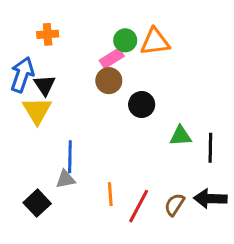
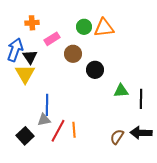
pink rectangle: (112, 58) -> (52, 39), moved
red line: (139, 206) -> (58, 131), moved

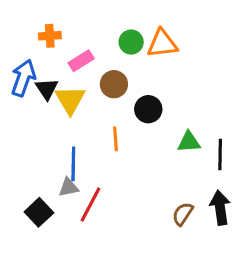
yellow triangle: (25, 74) -> (70, 100), moved
orange line: (74, 130) -> (115, 139), moved
black arrow: (141, 133) -> (220, 208), turned 80

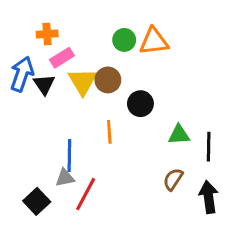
pink rectangle: (81, 61) -> (62, 58), moved
yellow triangle: (70, 100) -> (83, 81), moved
brown semicircle: (183, 214) -> (173, 179), moved

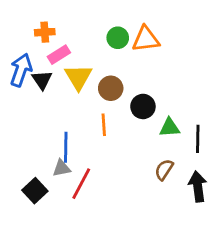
brown circle: (108, 80) -> (111, 88), moved
black circle: (140, 104) -> (143, 106), moved

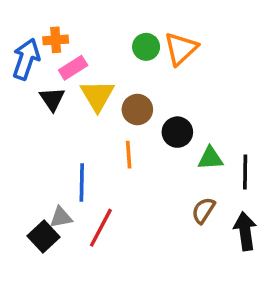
orange triangle: (146, 39) -> (181, 49), turned -36
blue arrow: (21, 70) -> (26, 59), moved
gray triangle: (62, 168) -> (61, 217), moved

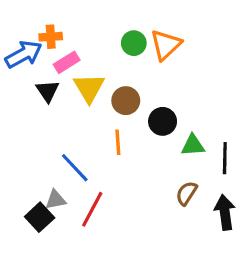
blue arrow: (26, 59) -> (24, 54), turned 42
blue line: (82, 182) -> (75, 168), turned -44

